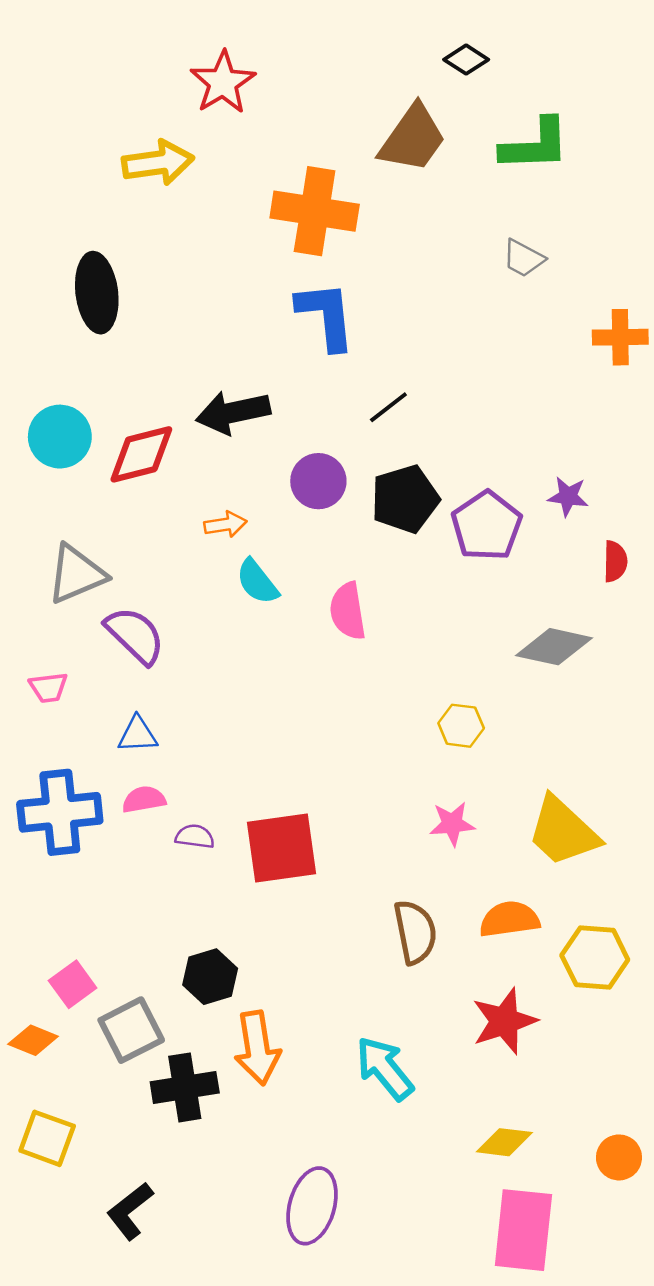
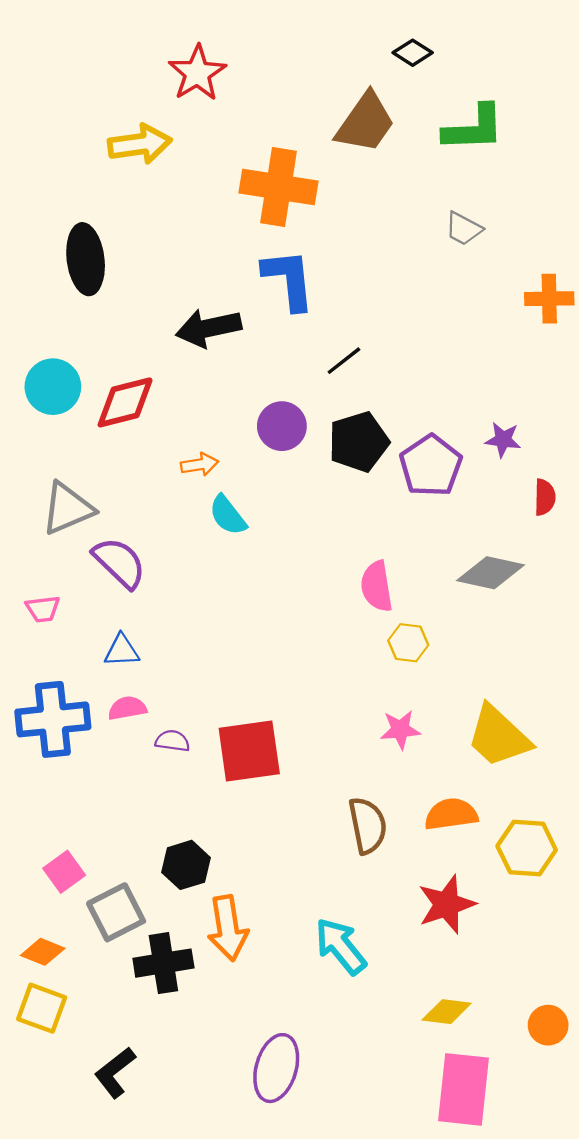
black arrow: (233, 412) -> (209, 328), moved
pink semicircle: (348, 611) -> (377, 586), moved
orange diamond: (33, 1040) -> (43, 952), moved

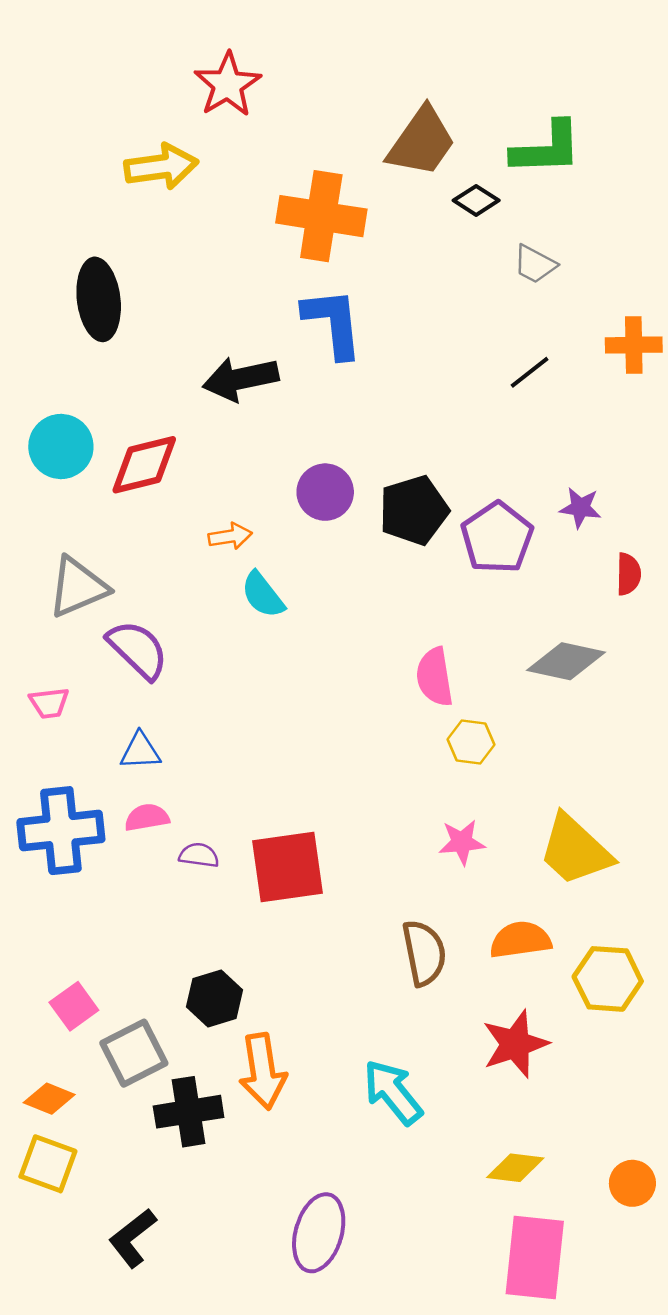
black diamond: (413, 53) -> (476, 200), moved
black line: (344, 361) -> (530, 372), moved

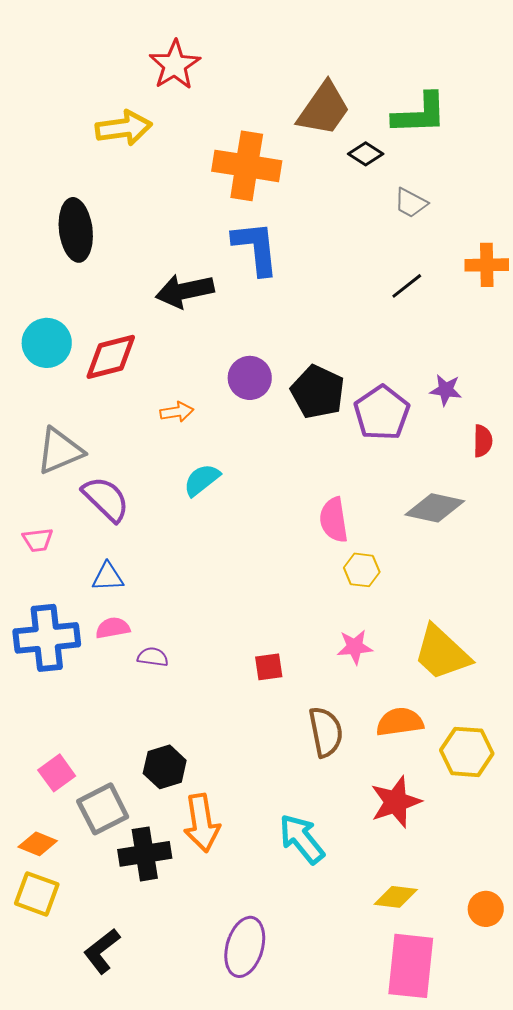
black pentagon: (414, 510) -> (318, 392), turned -30
cyan semicircle: (263, 595) -> (202, 480), moved, turned 90
red square: (287, 867) -> (269, 667), moved, size x0.5

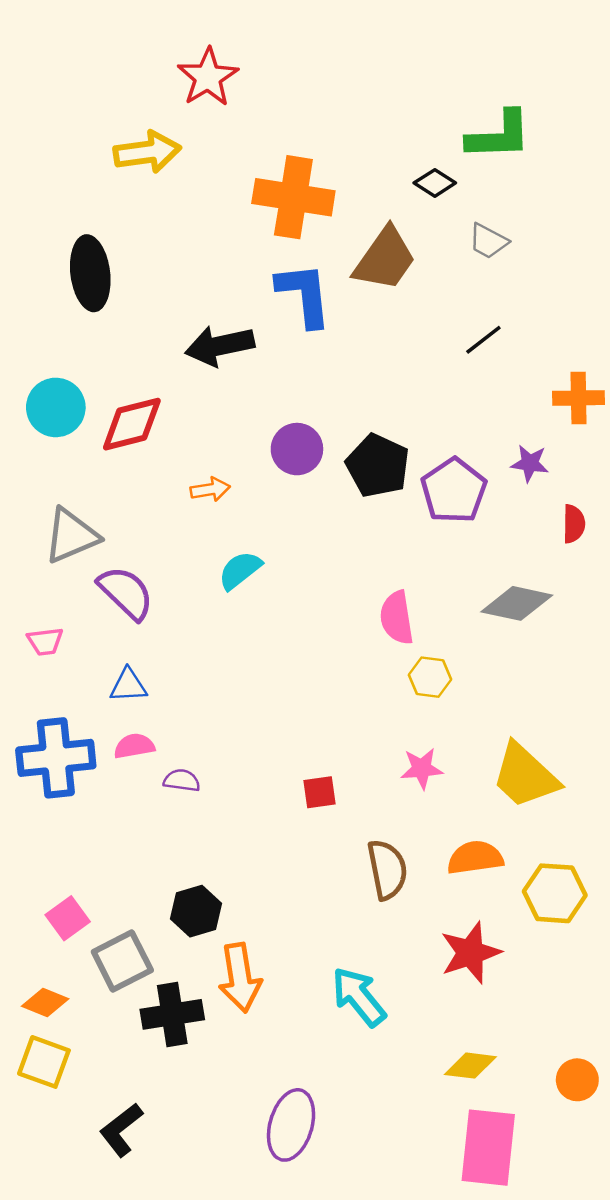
brown trapezoid: (324, 109) -> (385, 259), moved
orange cross: (487, 265) -> (579, 398), moved

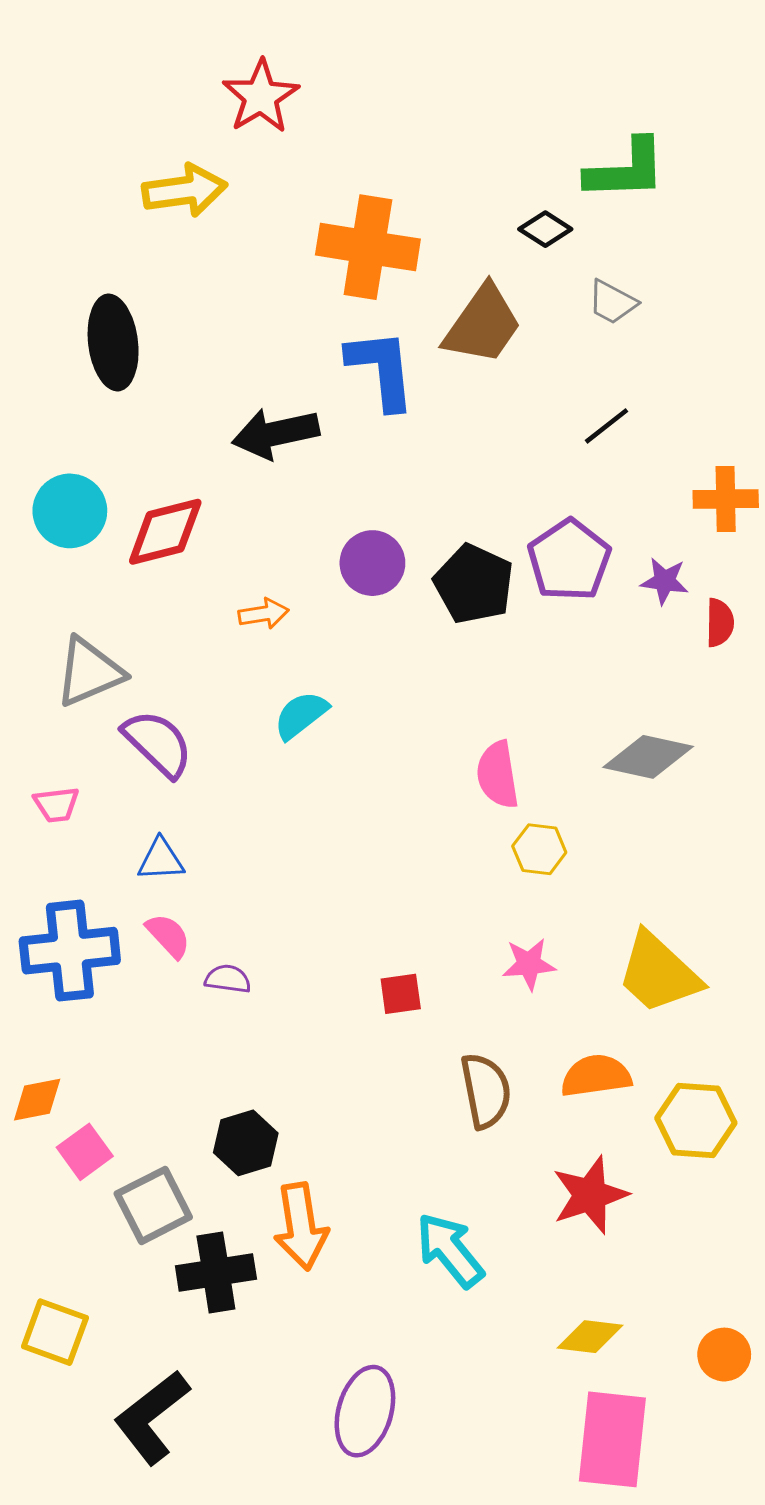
purple pentagon: (454, 491) -> (569, 560), moved
red semicircle: (574, 524) -> (720, 623), moved
pink semicircle: (134, 746) -> (168, 936), turned 57
orange diamond: (45, 1003) -> (37, 1100), moved, turned -33
black L-shape: (121, 1130) -> (152, 1417), size x1.4

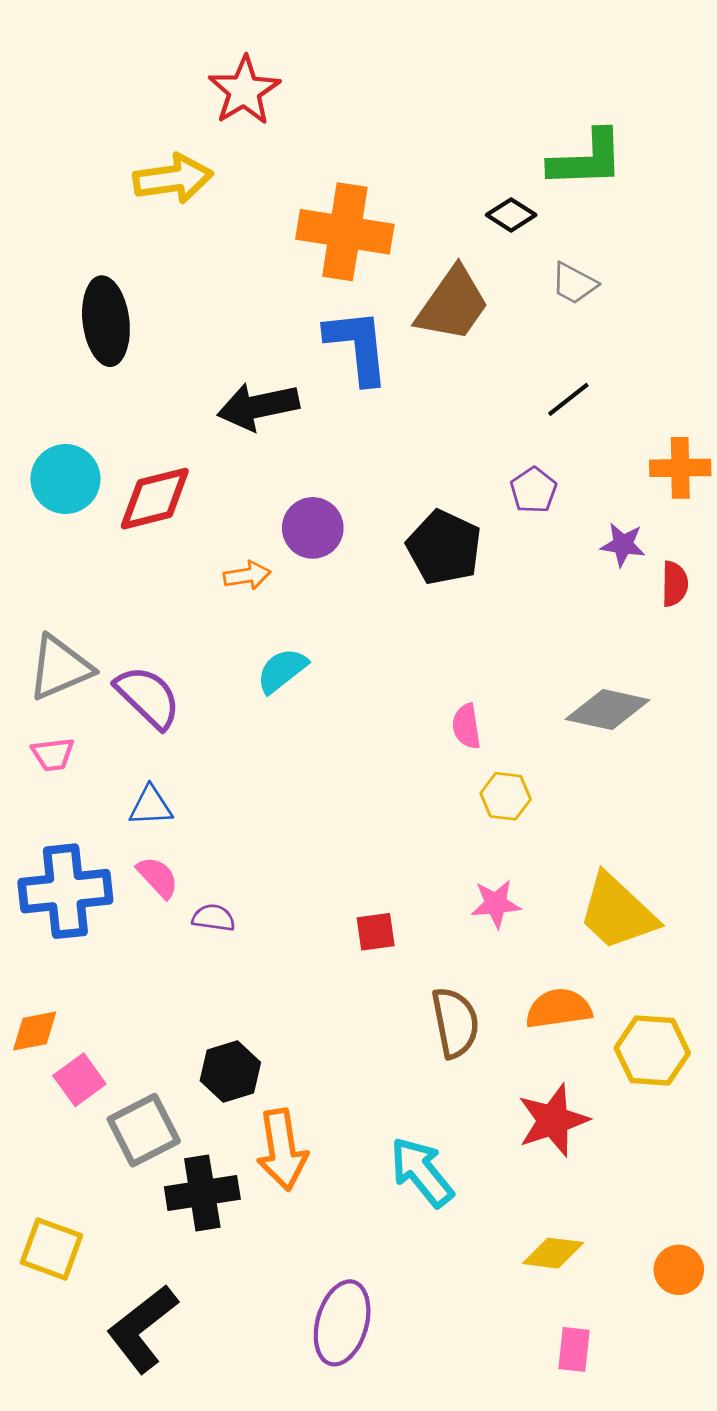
purple pentagon: (569, 560) -> (533, 490), moved, size x0.6
purple circle: (372, 563) -> (313, 528), moved
gray triangle: (89, 672) -> (60, 668), moved
pink semicircle: (498, 775) -> (466, 726), size x0.7
pink rectangle: (612, 1439) -> (574, 1349), size x0.5

